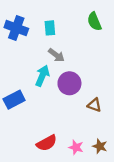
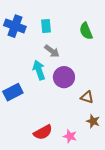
green semicircle: (94, 21) -> (86, 31), moved
cyan arrow: (42, 76) -> (39, 70), turned -42
brown star: (100, 146) -> (93, 121), moved

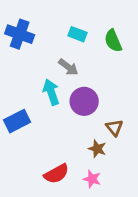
cyan rectangle: (46, 26) -> (78, 34), moved, turned -64
brown triangle: (87, 97) -> (114, 128), turned 32
brown star: (93, 121) -> (97, 149), moved

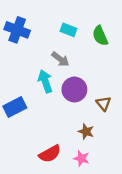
brown triangle: (114, 128) -> (104, 104), moved

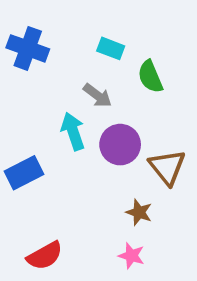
green semicircle: (100, 36) -> (150, 77), moved
brown triangle: (104, 104) -> (167, 167), size x1.5
red semicircle: (50, 154) -> (45, 256), moved

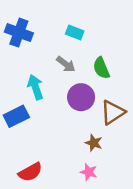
green semicircle: (150, 77) -> (101, 68), moved
cyan arrow: (73, 131) -> (35, 87), moved
brown triangle: (167, 167) -> (113, 112), turned 36

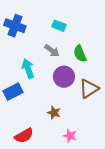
brown star: (94, 143) -> (54, 113), moved

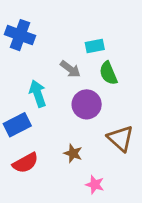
cyan rectangle: (59, 26) -> (95, 46), moved, turned -32
brown triangle: (89, 89) -> (121, 138), moved, turned -45
red semicircle: (24, 136) -> (25, 163), moved

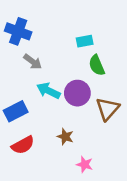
gray arrow: (70, 69) -> (33, 62), moved
cyan arrow: (38, 94) -> (48, 91), moved, turned -45
brown triangle: (121, 138) -> (108, 109), moved, turned 30

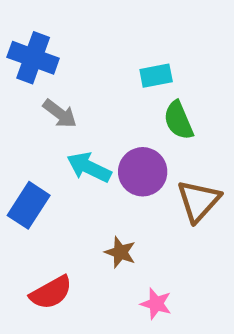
blue rectangle: (16, 111) -> (29, 205), turned -30
red semicircle: (23, 145) -> (51, 293), moved

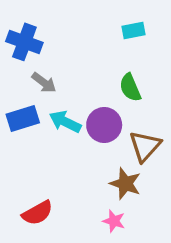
cyan rectangle: (156, 76) -> (133, 31), moved
blue rectangle: (29, 205) -> (23, 118), moved, turned 40
brown star: (120, 252) -> (125, 184), moved, size x1.4

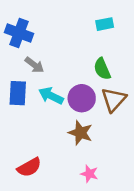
blue rectangle: (23, 118) -> (18, 93), turned -70
brown triangle: (145, 146) -> (114, 100), moved
brown star: (125, 184) -> (80, 133), moved

